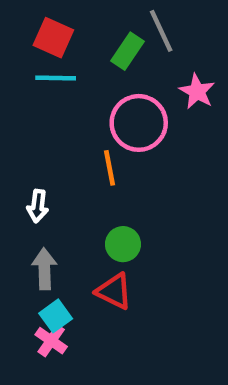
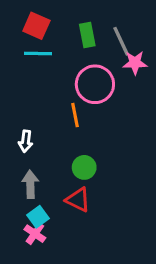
gray line: (161, 31) -> (121, 41), moved
green rectangle: (127, 51) -> (87, 35), turned -45
pink star: (197, 91) -> (135, 63), turned -30

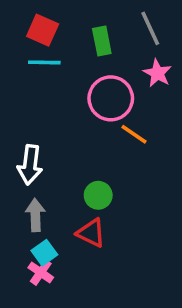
gray line: (121, 41) -> (150, 28), moved
pink star: (135, 63) -> (157, 73), turned 30
orange line: (75, 115) -> (134, 134), moved, turned -45
white arrow: (26, 141) -> (30, 165), size x1.5

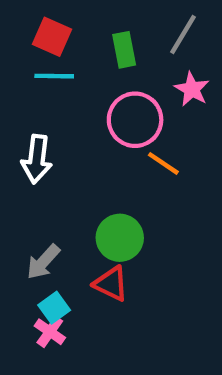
gray line: (150, 28) -> (183, 35), turned 56
white arrow: (30, 165) -> (37, 159), moved
green circle: (98, 195) -> (120, 238), size x1.4
gray arrow: (35, 215) -> (43, 262), turned -136

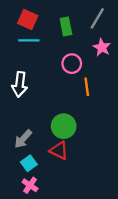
pink circle: (135, 120) -> (72, 64), size x0.7
orange line: (163, 163) -> (87, 87), turned 48
pink cross: (50, 332) -> (30, 185), moved

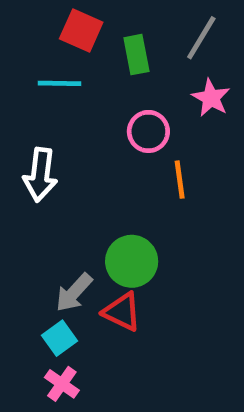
red square: (28, 20) -> (81, 31), moved
gray arrow: (23, 139) -> (74, 293), moved

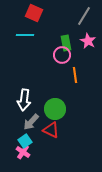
green rectangle: (136, 55) -> (66, 43), moved
white arrow: (40, 175) -> (24, 100), moved
pink cross: (62, 384) -> (23, 152), moved

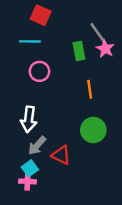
gray line: (84, 16) -> (98, 33), moved, turned -66
pink circle: (62, 55) -> (39, 71), moved
green circle: (55, 109) -> (93, 130), moved
pink cross: (23, 152) -> (28, 181), turned -32

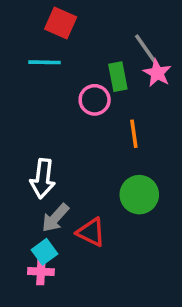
pink circle: (39, 71) -> (95, 100), moved

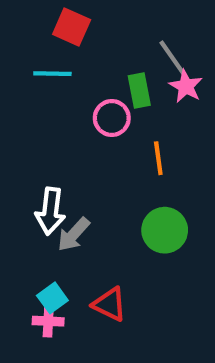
gray arrow: (55, 218) -> (74, 234), moved
red triangle: (91, 232) -> (110, 304), moved

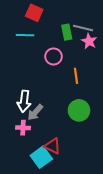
gray line: (173, 59) -> (83, 28), turned -42
green rectangle: (139, 90) -> (67, 32), moved
cyan square: (52, 298) -> (41, 157), moved, size x1.5
pink cross: (48, 321) -> (23, 128), moved

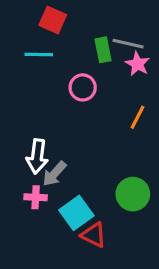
orange line: (76, 76) -> (138, 117), moved, turned 35
green circle: (79, 110) -> (133, 194), moved
red triangle: (53, 146) -> (94, 235), moved
cyan square: (41, 157) -> (76, 213), moved

